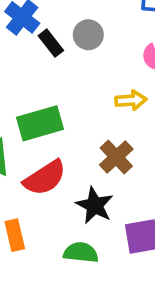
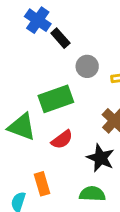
gray circle: (88, 35) -> (87, 66), moved
red semicircle: (45, 178) -> (62, 139), size x0.7

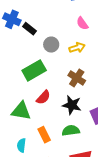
green triangle: (22, 127) -> (21, 111), moved
orange rectangle: (42, 184) -> (44, 135), moved

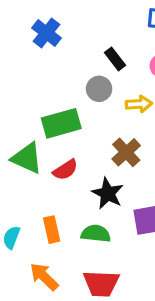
black rectangle: (30, 29) -> (115, 59), moved
green triangle: (21, 111) -> (27, 158), moved

